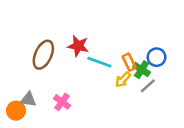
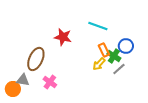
brown ellipse: (43, 55) -> (36, 59), moved
cyan line: (99, 62) -> (98, 26), moved

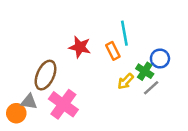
cyan line: (98, 26) -> (124, 33), turned 60
orange rectangle: (104, 50) -> (113, 51), moved
pink cross: (50, 82) -> (63, 104), size x1.6

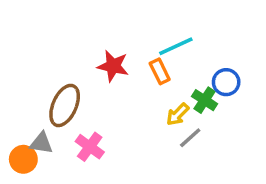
cyan line: (124, 33) -> (176, 46), turned 75
gray line: (151, 88) -> (190, 138), moved
pink cross: (63, 104) -> (90, 147), size x0.7

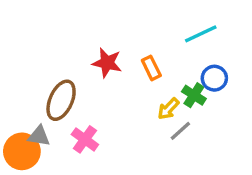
cyan line: (176, 46) -> (201, 34), moved
orange circle: (23, 159) -> (22, 151), size x1.4

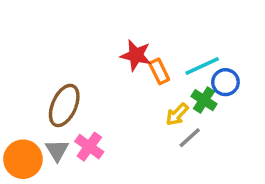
cyan line: (201, 34) -> (202, 66), moved
red star: (107, 63) -> (136, 55), moved
gray triangle: (39, 136) -> (57, 150), moved, turned 50

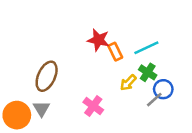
blue circle: (225, 82) -> (163, 89), moved
gray line: (190, 138) -> (154, 100), moved
pink cross: (89, 147) -> (93, 106), moved

